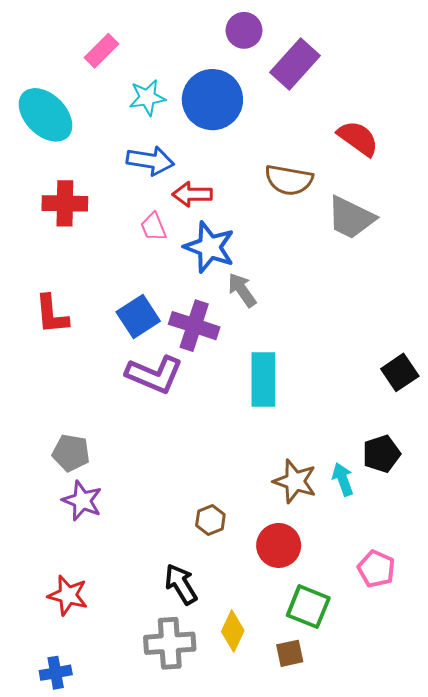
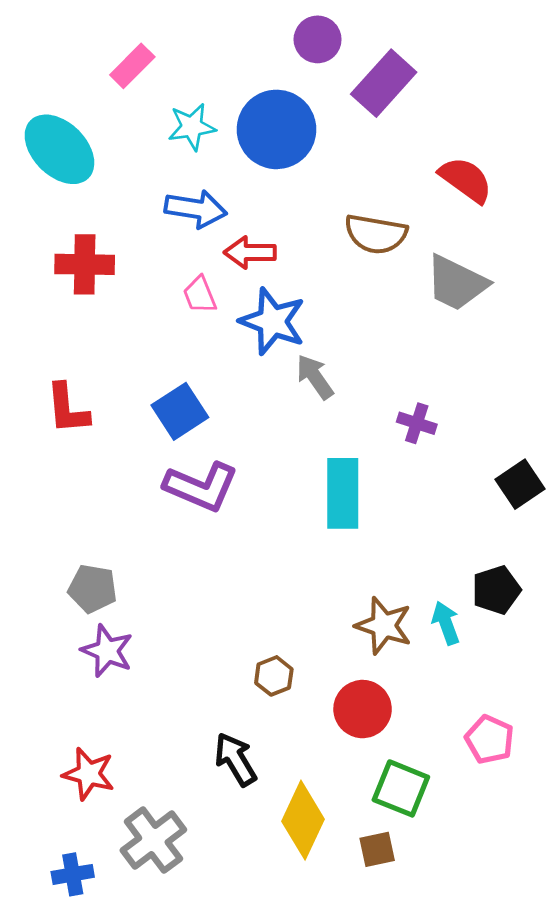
purple cross: (194, 326) -> (417, 423), moved, size x0.6
yellow diamond: (233, 631) -> (303, 820), size x1.4
gray cross: (170, 643) -> (153, 840), moved, turned -33

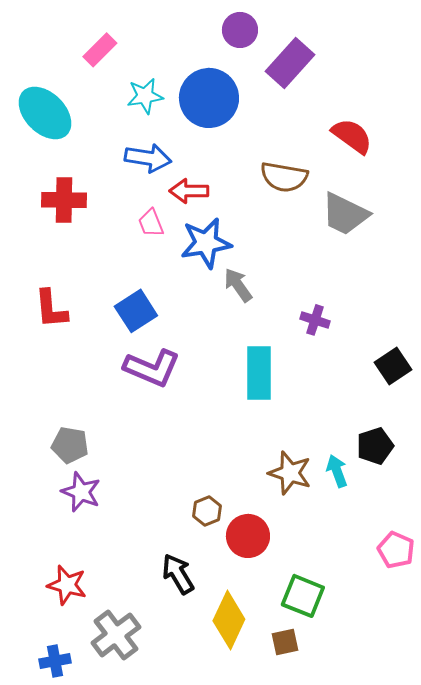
blue star: (273, 321) -> (206, 243), turned -30
red circle: (363, 709) -> (248, 536), moved
pink pentagon: (490, 739) -> (396, 550), moved

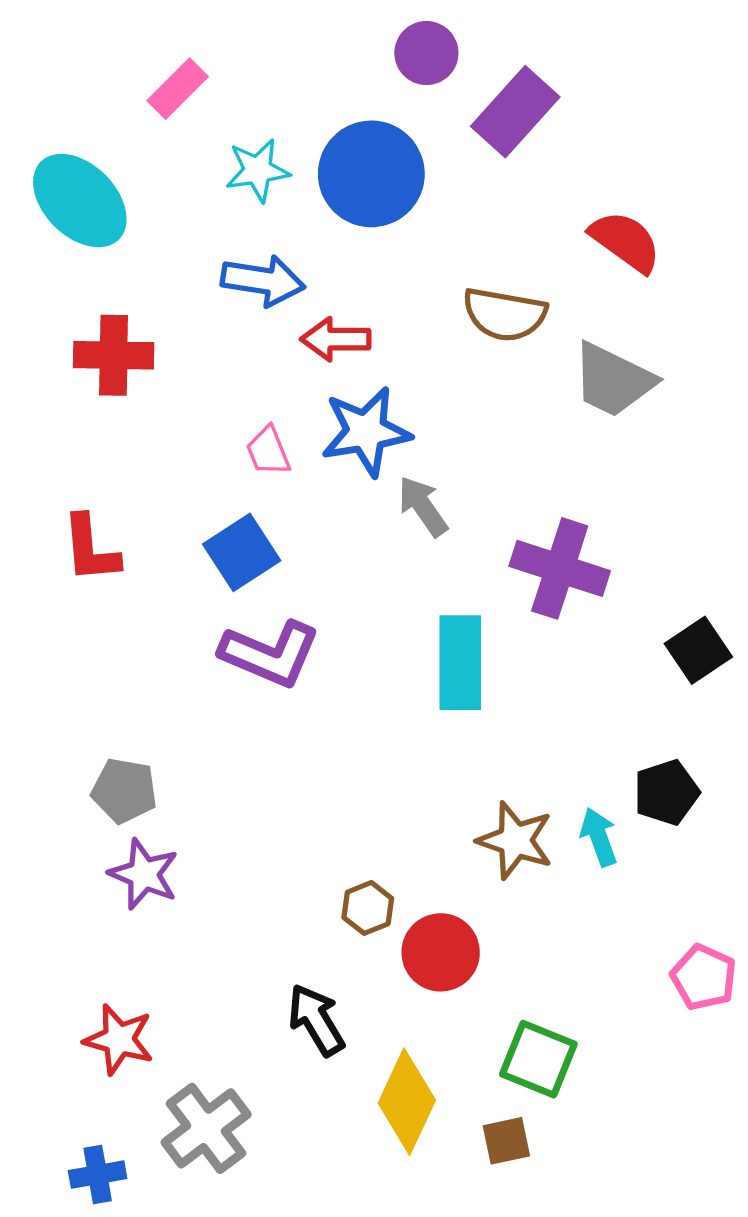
pink trapezoid: (151, 223) -> (268, 451), moved
purple cross: (315, 320) -> (560, 568), size x1.8

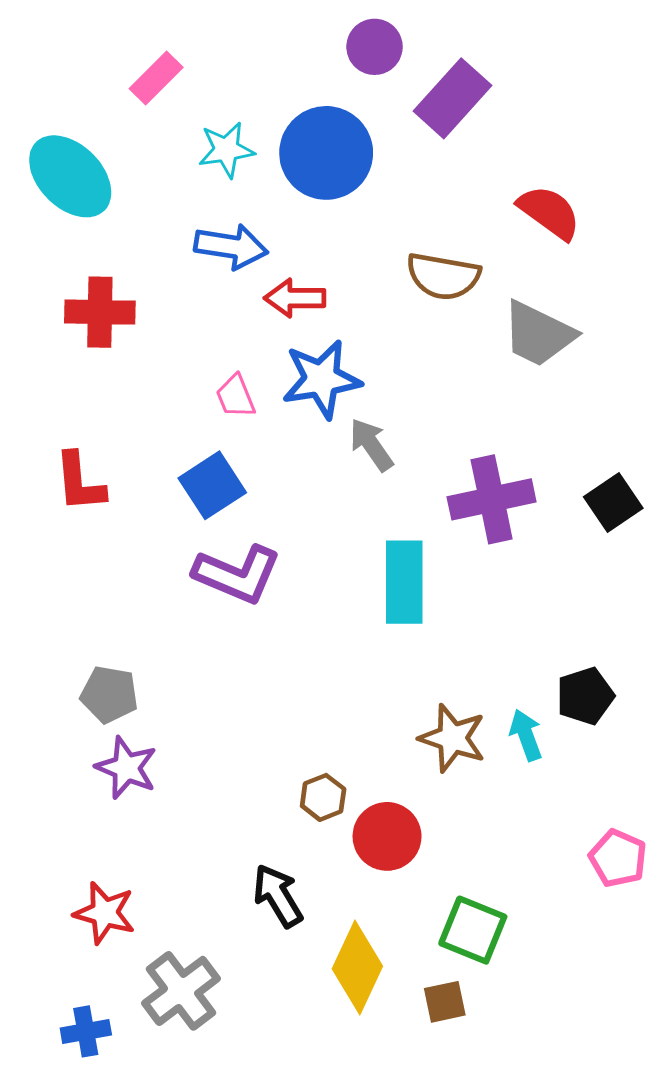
purple cross: (560, 568) -> (492, 499), turned -30
black square: (698, 650) -> (613, 502), moved

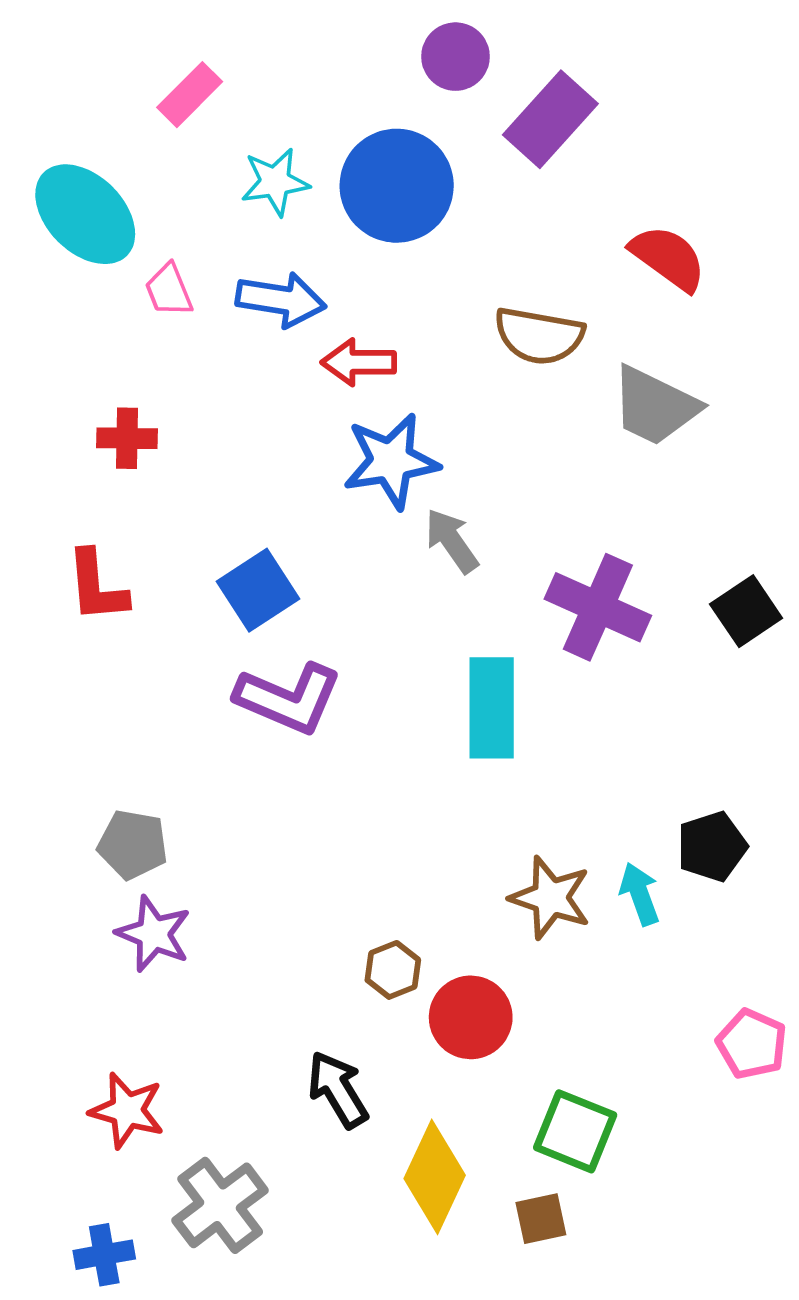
red cross: (100, 312) -> (127, 438), moved, size x0.7
pink trapezoid: (236, 396) -> (169, 290), moved
purple cross: (492, 499) -> (598, 607), turned 36

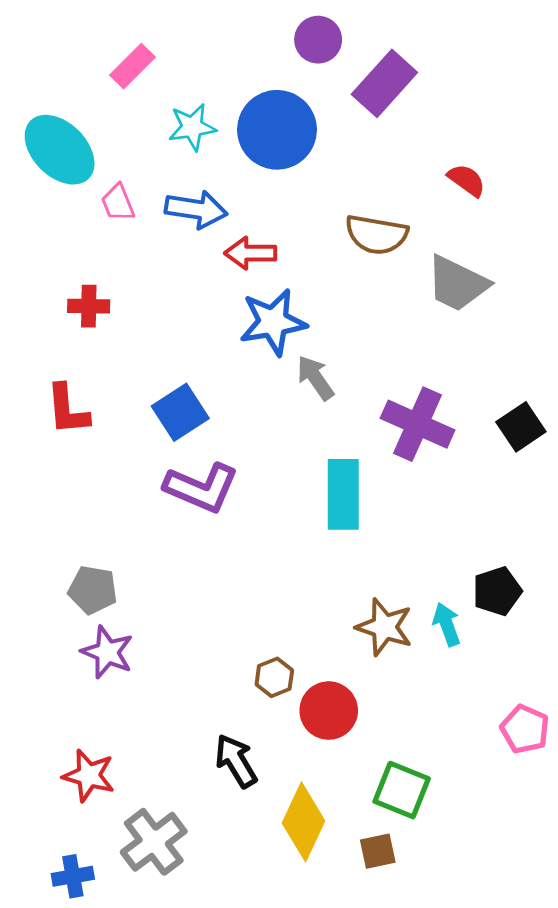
red semicircle: (668, 258) -> (467, 180), size x0.7

